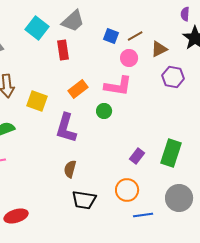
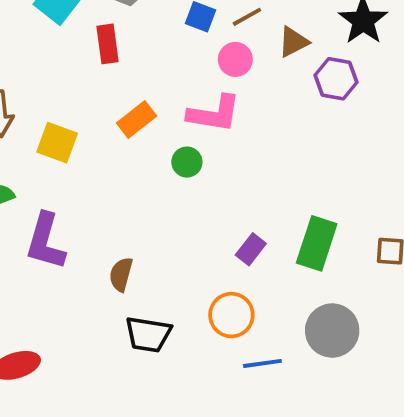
purple hexagon: (173, 77) -> (336, 79), moved
purple L-shape: (66, 128) -> (46, 241), moved

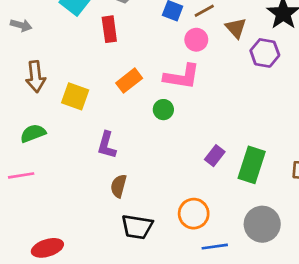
brown triangle: (293, 42) -> (236, 28), turned -45
purple L-shape: (46, 241) -> (107, 145), moved, size x0.7
purple rectangle: (251, 249) -> (215, 156), moved

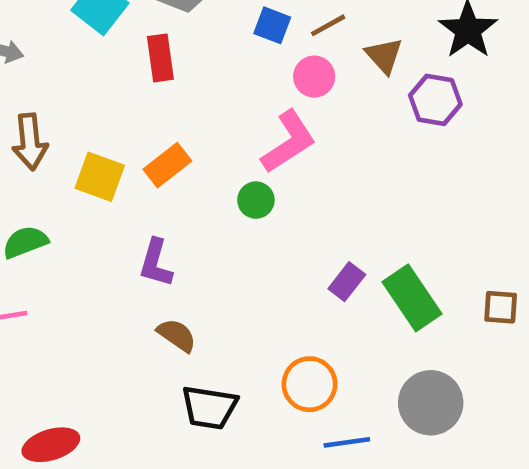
pink L-shape: (182, 77) -> (289, 142), turned -42
orange rectangle: (129, 81) -> (167, 165), moved
green rectangle: (252, 165) -> (412, 298), turned -52
brown semicircle: (119, 186) -> (177, 335), turned 110

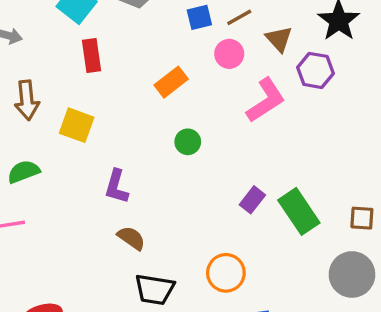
blue square: (272, 25) -> (199, 17), turned -35
red rectangle: (160, 58) -> (92, 56), moved
pink L-shape: (289, 142) -> (266, 100), moved
orange rectangle: (167, 165) -> (171, 82), moved
gray circle: (431, 403) -> (352, 274), moved

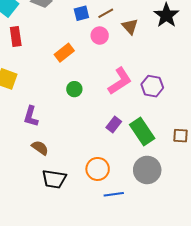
purple hexagon: (315, 70) -> (152, 86), moved
pink L-shape: (266, 100) -> (120, 81), moved
gray circle: (352, 274) -> (147, 170), moved

